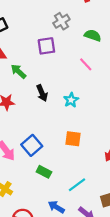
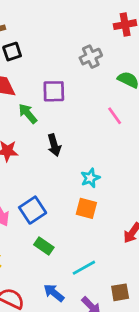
purple square: (46, 46) -> (54, 91), moved
cyan star: (71, 100) -> (90, 178), moved

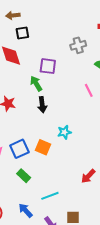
green arrow: (28, 114) -> (36, 84), moved
orange square: (86, 208) -> (43, 147), moved

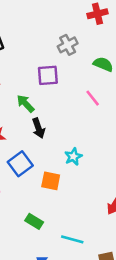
purple square: (48, 66) -> (48, 75), moved
blue square: (19, 149) -> (20, 164), moved
cyan line: (50, 196) -> (72, 239), turned 48

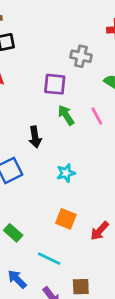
gray cross: (68, 45) -> (81, 56), turned 30
green arrow: (25, 104) -> (66, 115), moved
orange square: (51, 181) -> (66, 219), moved

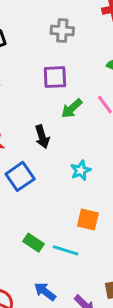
gray cross: (81, 56) -> (62, 31), moved
green arrow: (66, 115) -> (72, 108), turned -90
cyan line: (49, 259) -> (66, 250), moved

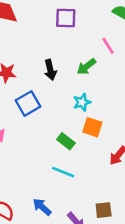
green arrow: (72, 108) -> (86, 67), moved
orange square: (88, 219) -> (92, 127), moved
green rectangle: (34, 243) -> (66, 141), moved

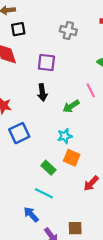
purple square: (66, 18) -> (46, 62), moved
black arrow: (50, 70) -> (42, 93), moved
blue arrow: (42, 207) -> (31, 214), moved

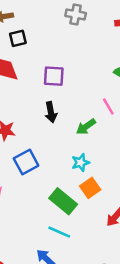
gray cross: (68, 30) -> (76, 14), moved
orange square: (72, 158) -> (90, 188), turned 35
green rectangle: (48, 168) -> (63, 201), size x1.5

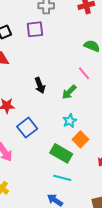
purple square: (54, 76) -> (35, 29), moved

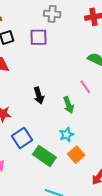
green arrow: (69, 92) -> (68, 105), turned -70
green rectangle: (61, 153) -> (44, 156), moved

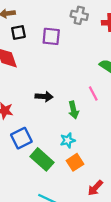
gray cross: (52, 14) -> (79, 15), moved
black arrow: (39, 96) -> (44, 97), turned -77

